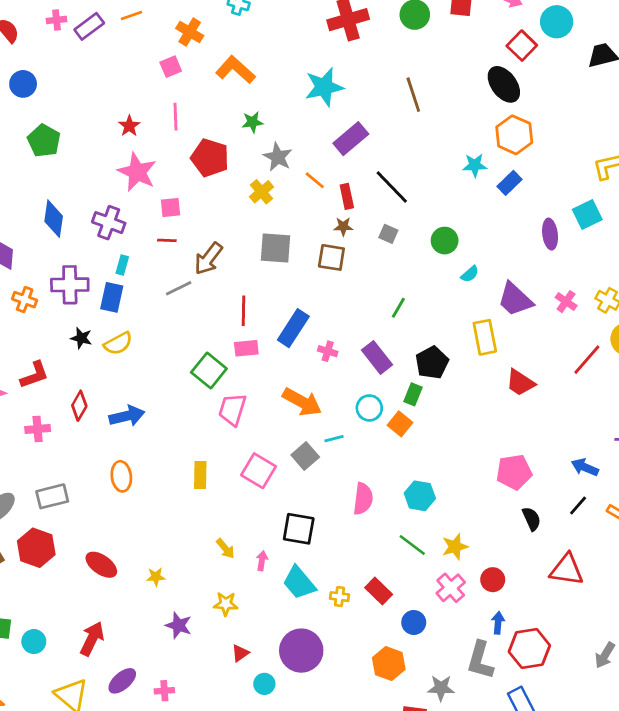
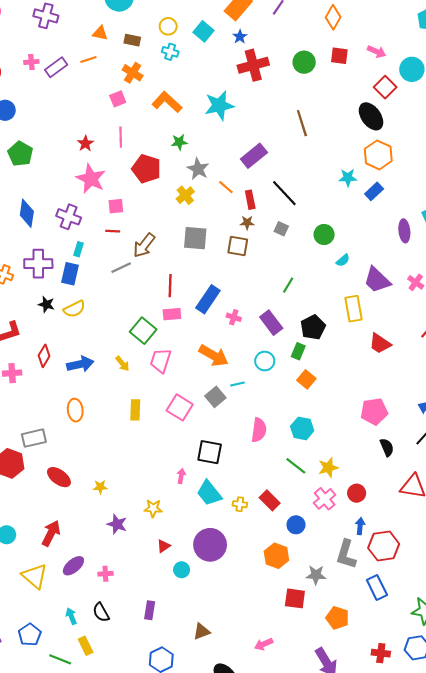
cyan star: (324, 87) -> (219, 105), moved
orange square: (400, 424) -> (306, 379), moved
gray rectangle: (52, 496) -> (34, 438), moved
yellow arrow: (225, 549) -> (122, 364), moved

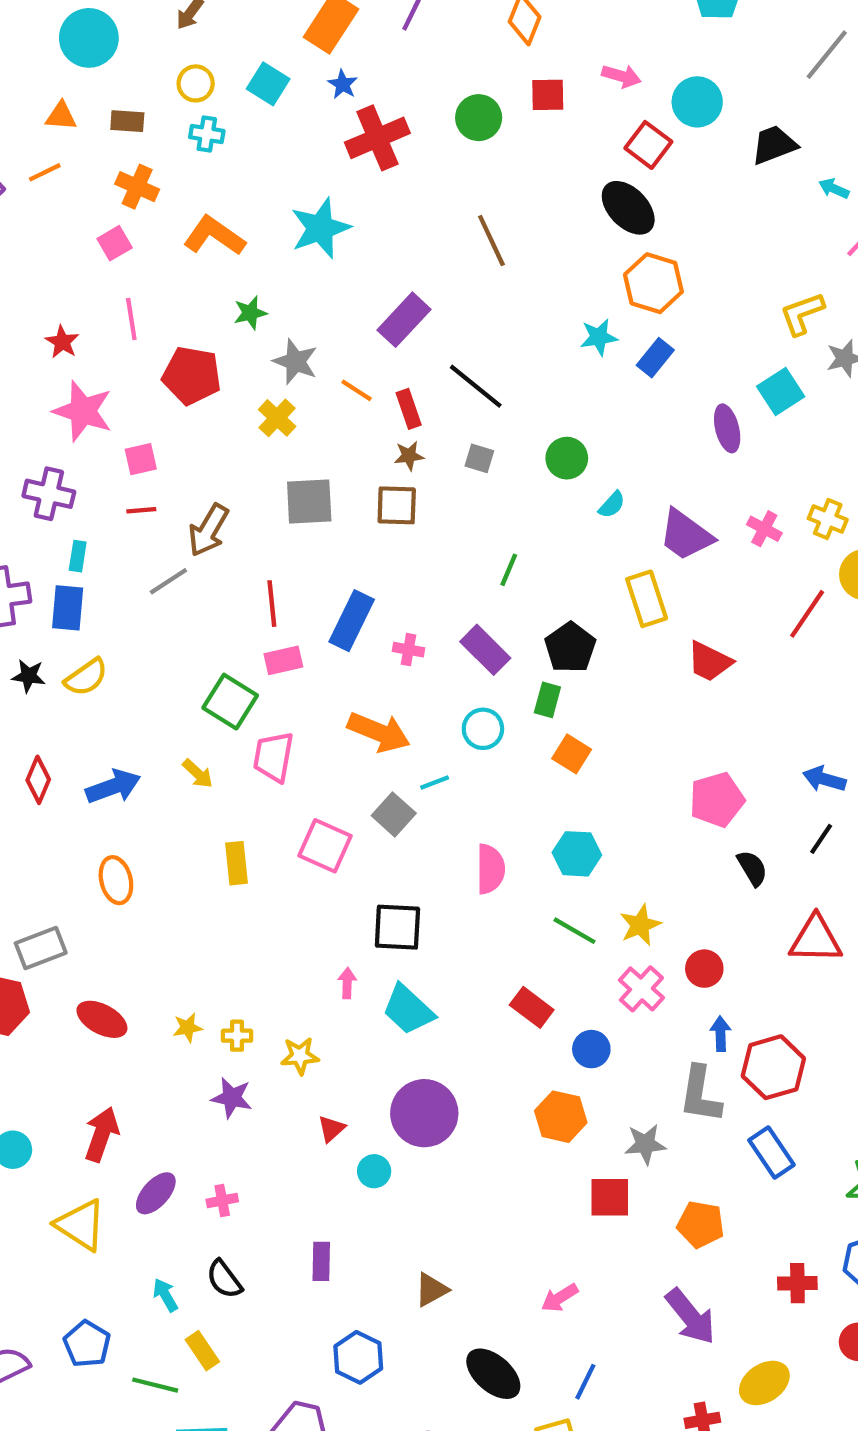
yellow cross: (240, 504) -> (237, 1036), moved

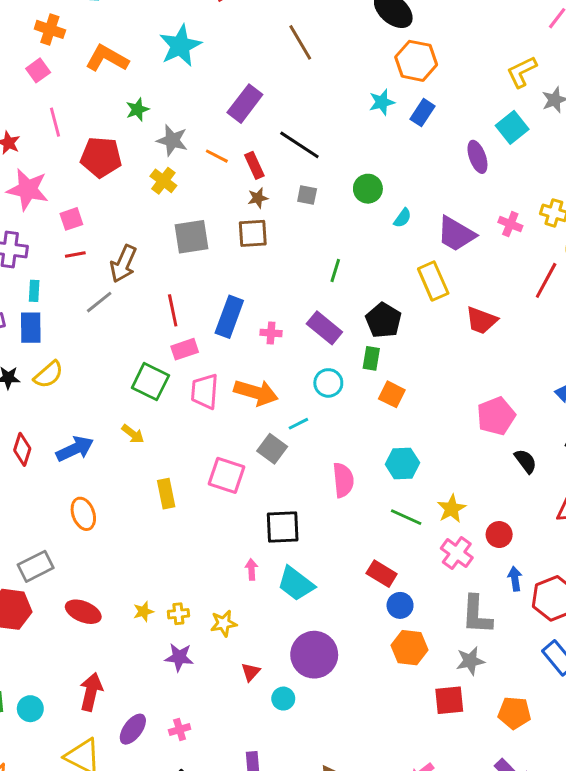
pink trapezoid: (274, 757) -> (205, 391), moved
blue circle: (591, 1049) -> (400, 605), moved
gray L-shape: (700, 1094) -> (477, 615), moved

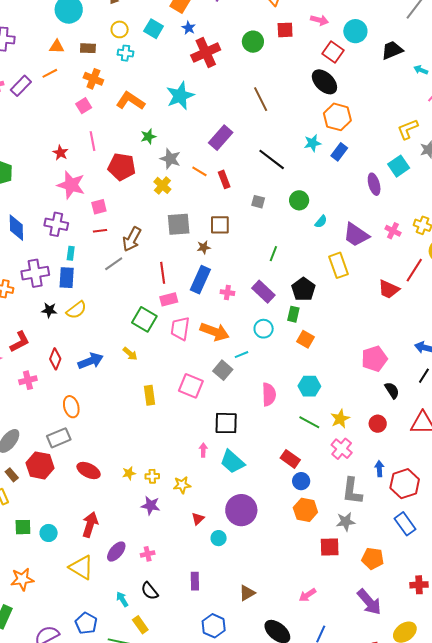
black line: (299, 145) -> (272, 159), moved
brown star: (258, 198) -> (204, 247), moved
red trapezoid: (481, 320) -> (389, 289), moved
orange ellipse: (83, 514) -> (71, 407), moved
red circle: (499, 535) -> (378, 424), moved

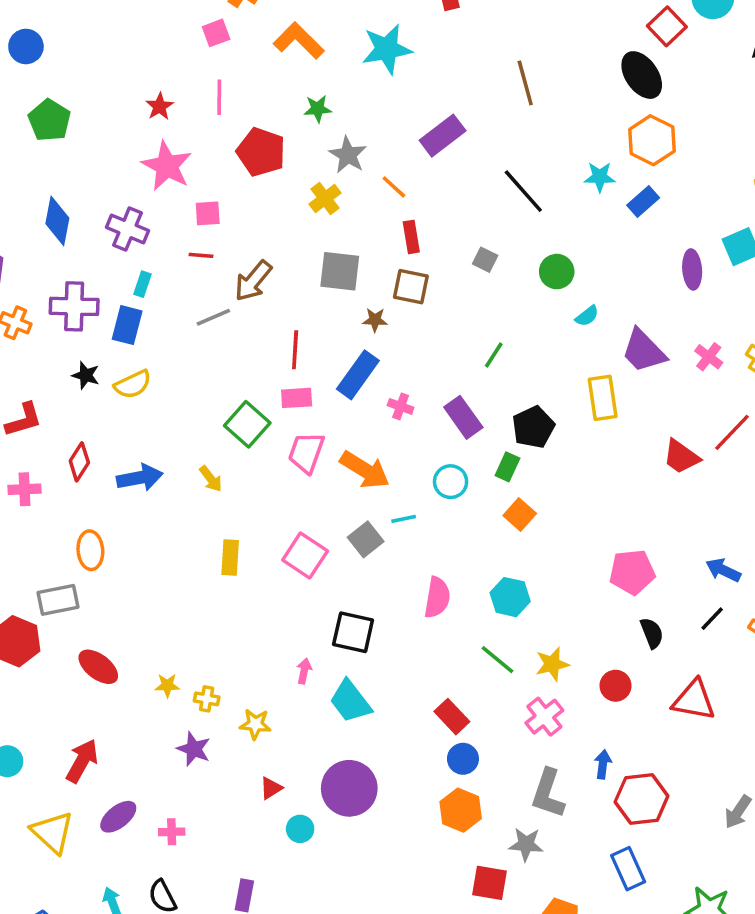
red rectangle: (224, 179) -> (411, 237), moved

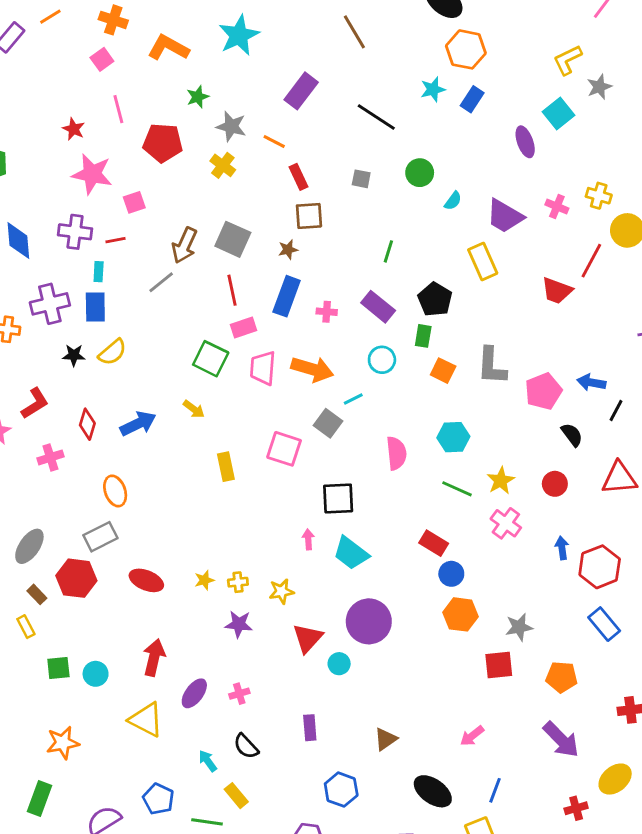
red line: (201, 255) -> (115, 240), moved
gray square: (340, 271) -> (233, 239), moved, turned 33
blue arrow: (723, 570) -> (591, 382), moved
red triangle: (271, 788) -> (308, 638), size x1.6
gray L-shape: (548, 794) -> (492, 366), moved

